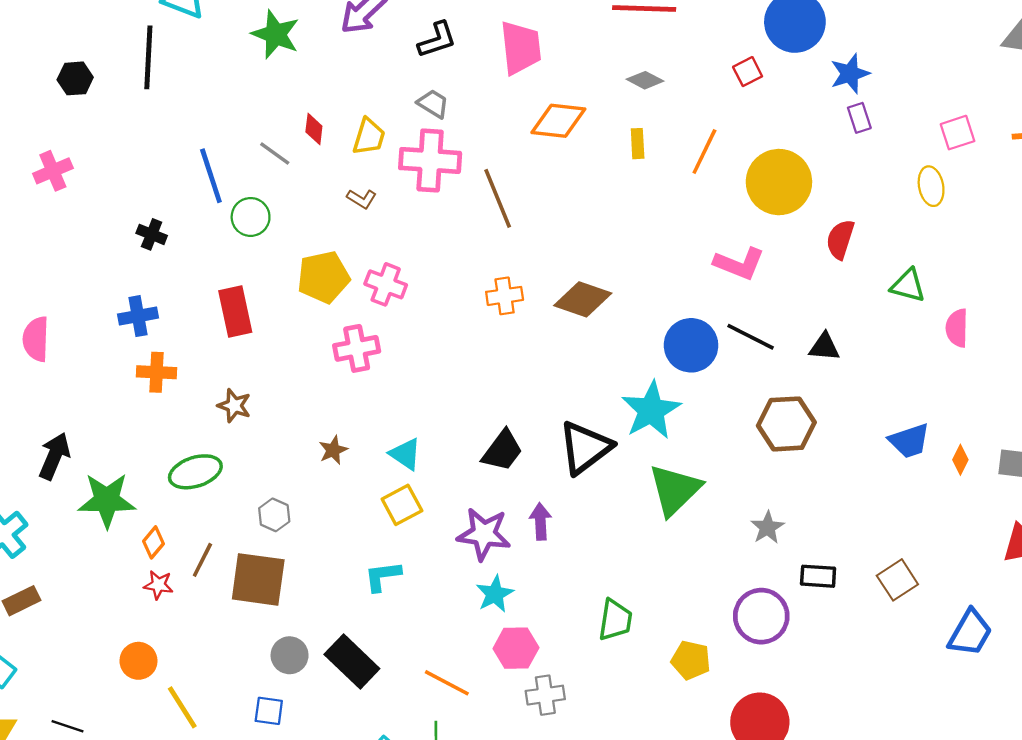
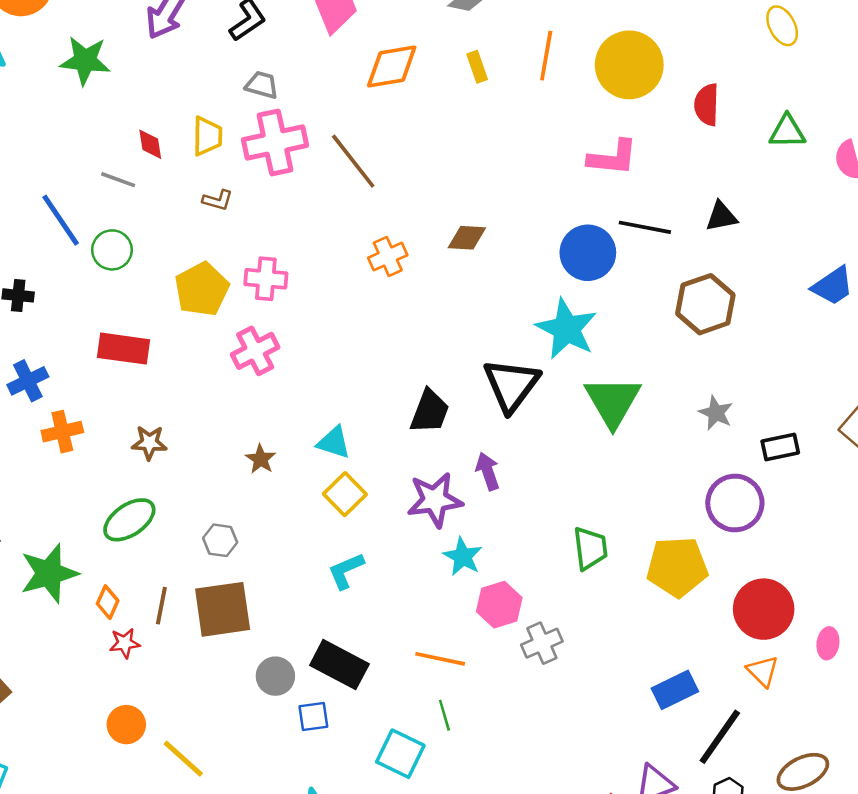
brown diamond: (583, 299) -> (467, 238), size x0.7
red rectangle: (235, 311) -> (124, 349), turned -54
yellow pentagon: (691, 660) -> (677, 567), size x1.5
blue square: (269, 711) -> (313, 717), moved

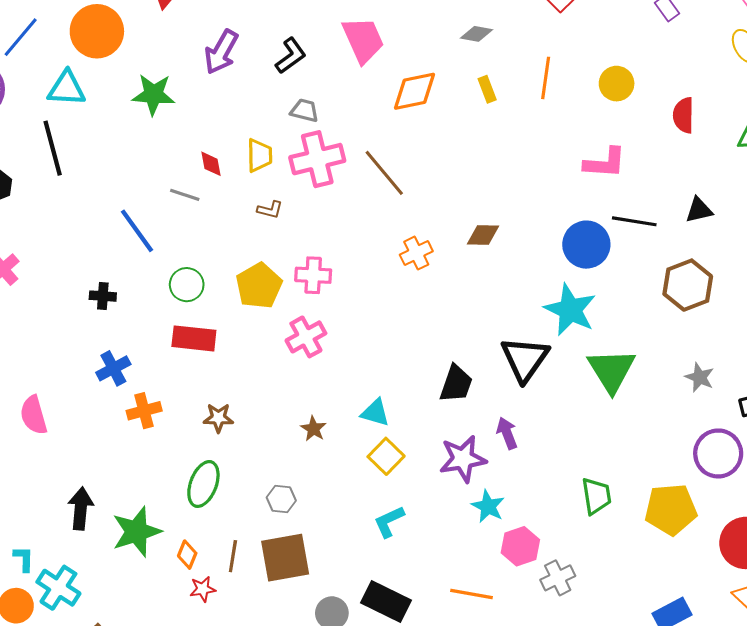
yellow circle: (629, 65) -> (617, 84), size x0.6
green circle: (112, 250) -> (187, 285), moved
green ellipse: (129, 520) -> (203, 484), turned -33

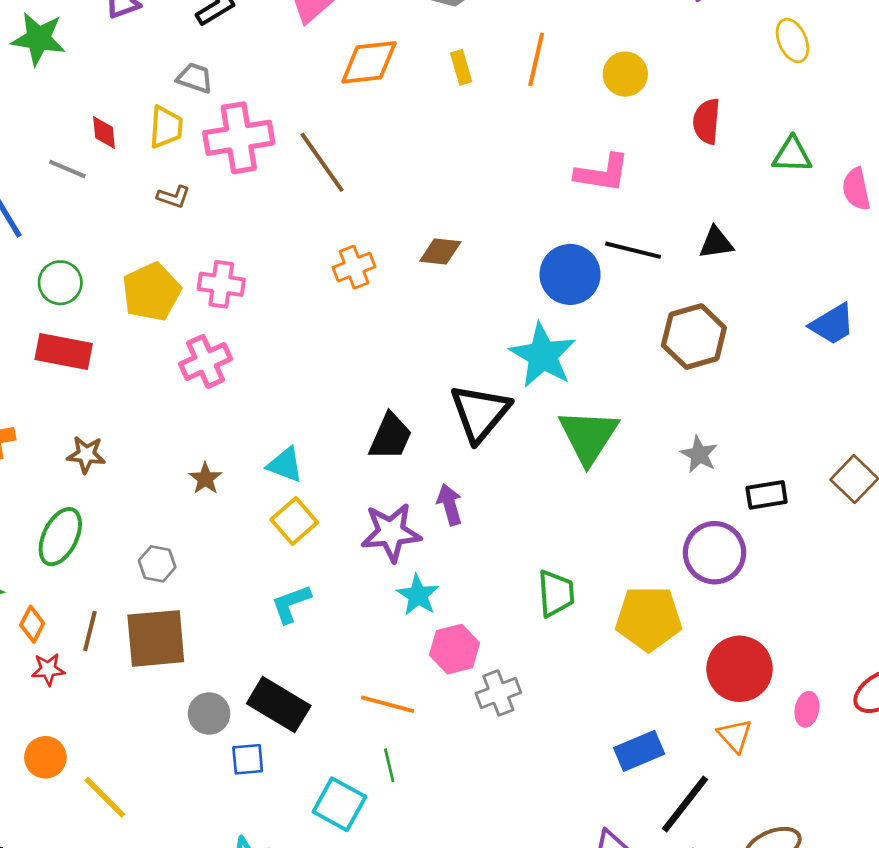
gray trapezoid: (305, 110) -> (195, 78), moved

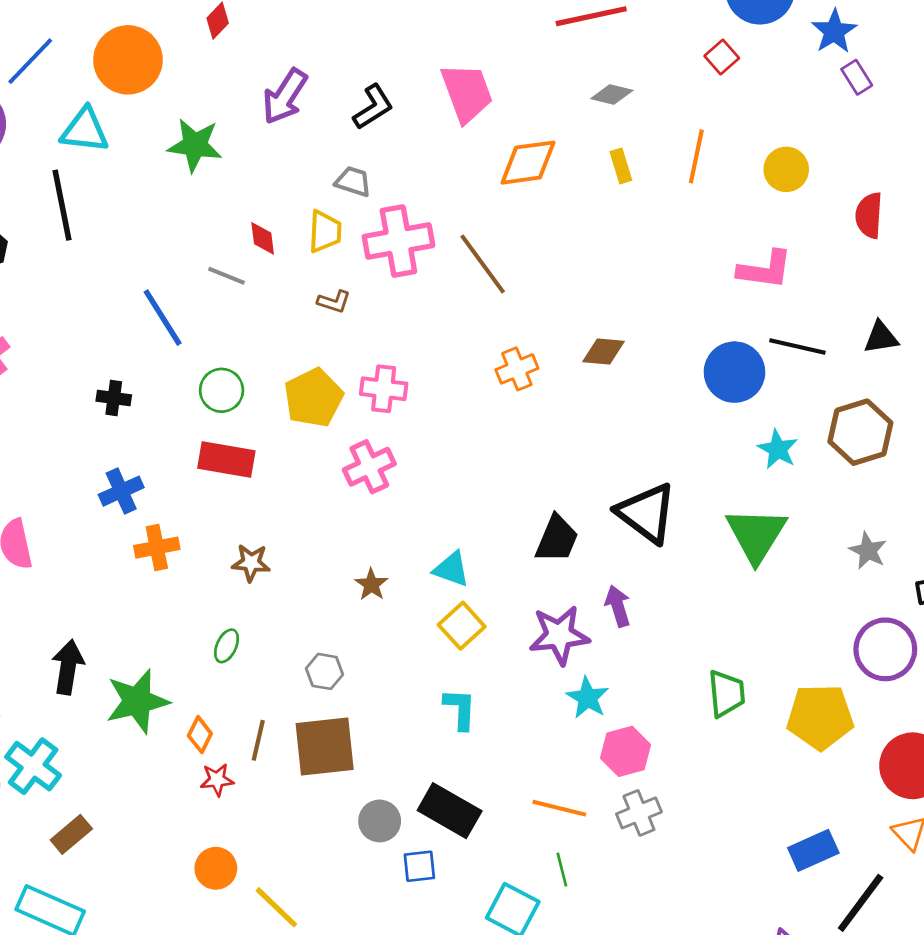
cyan star: (543, 355) -> (778, 449), moved, size x0.6
black triangle: (480, 413) -> (647, 513), turned -32
green ellipse: (60, 537) -> (227, 646), size x0.6
cyan L-shape: (291, 604) -> (460, 709), turned 114
gray cross: (498, 693) -> (639, 813), moved

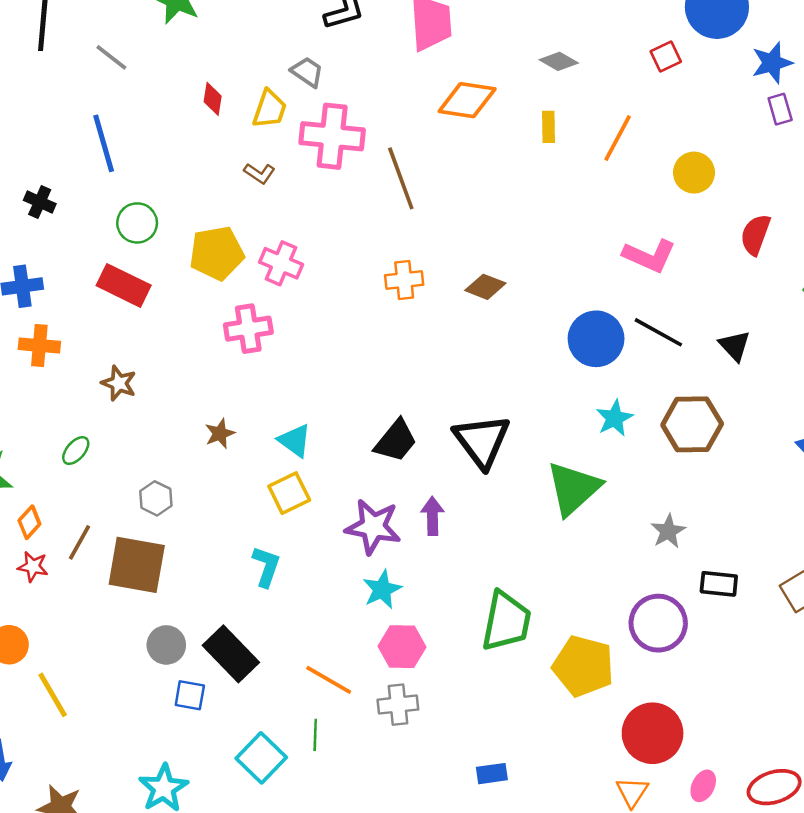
gray line: (227, 276) -> (111, 57), moved
black triangle: (881, 337) -> (735, 346), turned 40
green trapezoid: (726, 693) -> (506, 621), size x1.4
blue rectangle: (813, 850) -> (492, 774), moved, size x0.7

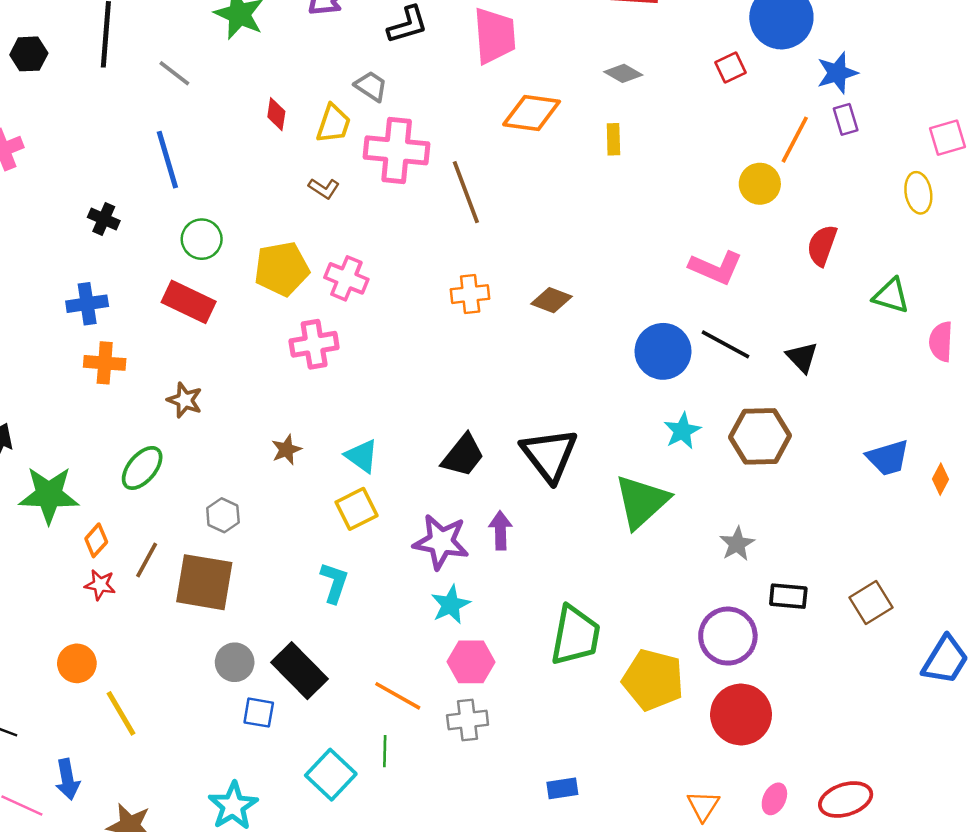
orange line: (618, 138) -> (795, 140), moved
green ellipse: (76, 451) -> (142, 468), size x1.5
red circle: (653, 733) -> (741, 714), moved

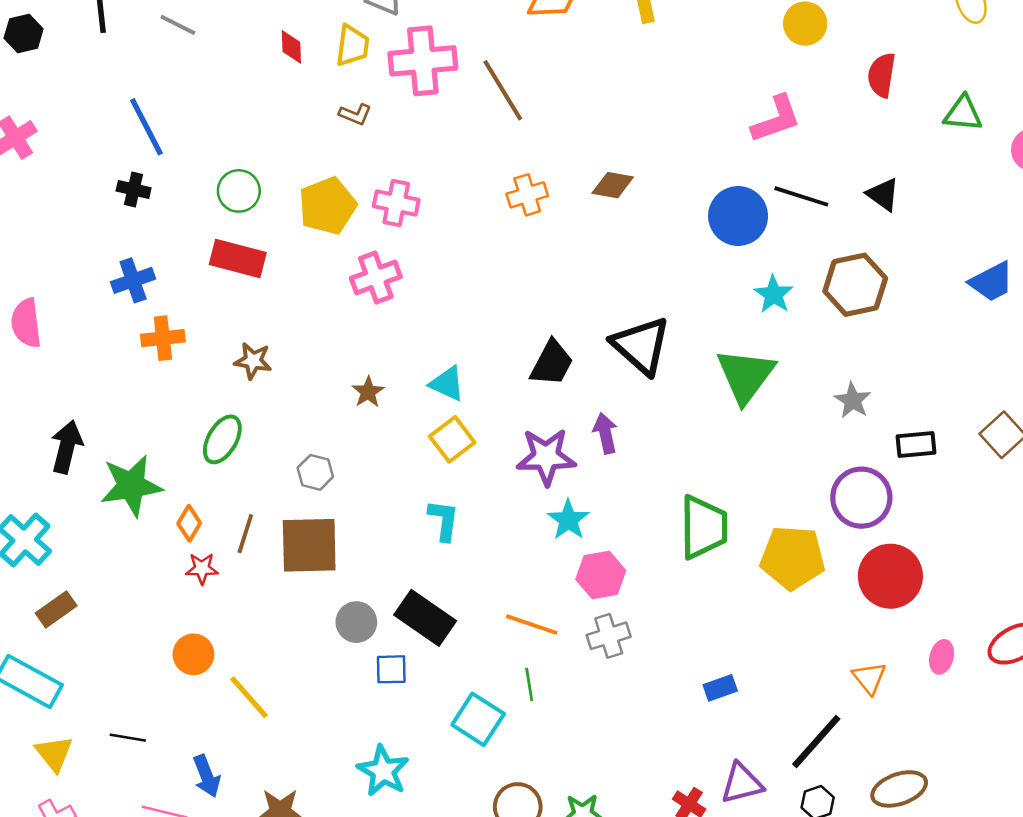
blue line: (167, 160) -> (146, 127), moved
pink L-shape: (716, 268) -> (776, 119), turned -32

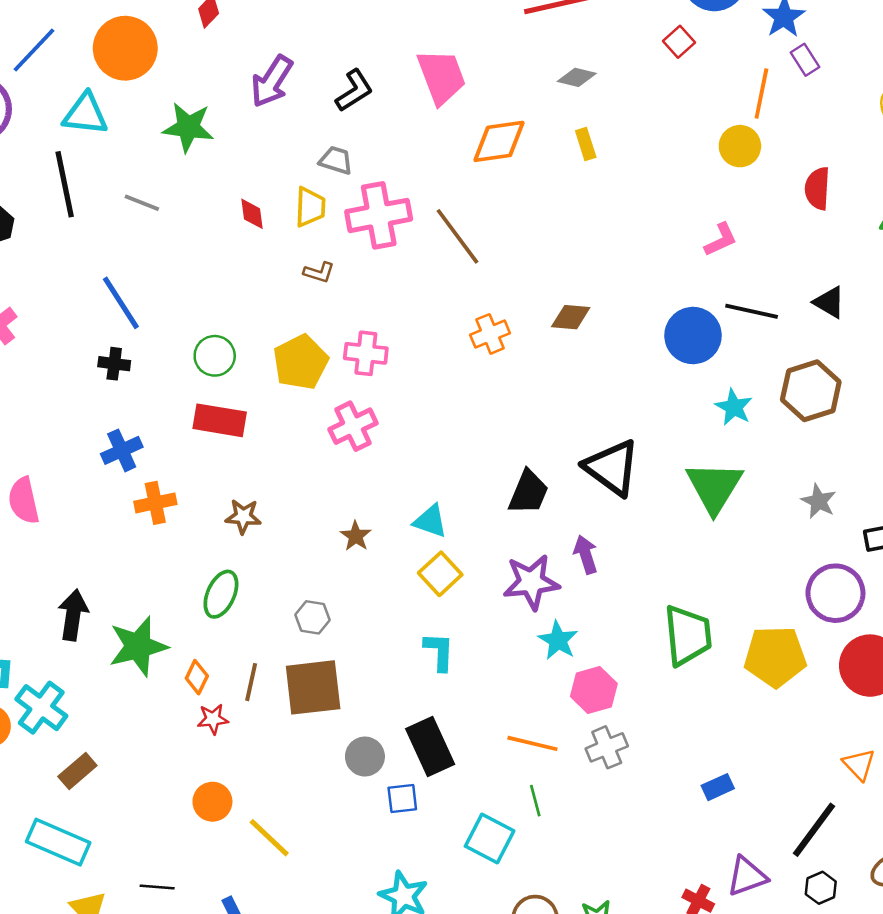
pink L-shape: (776, 119) -> (721, 240), size x0.7
black rectangle: (425, 618) -> (430, 746), turned 36

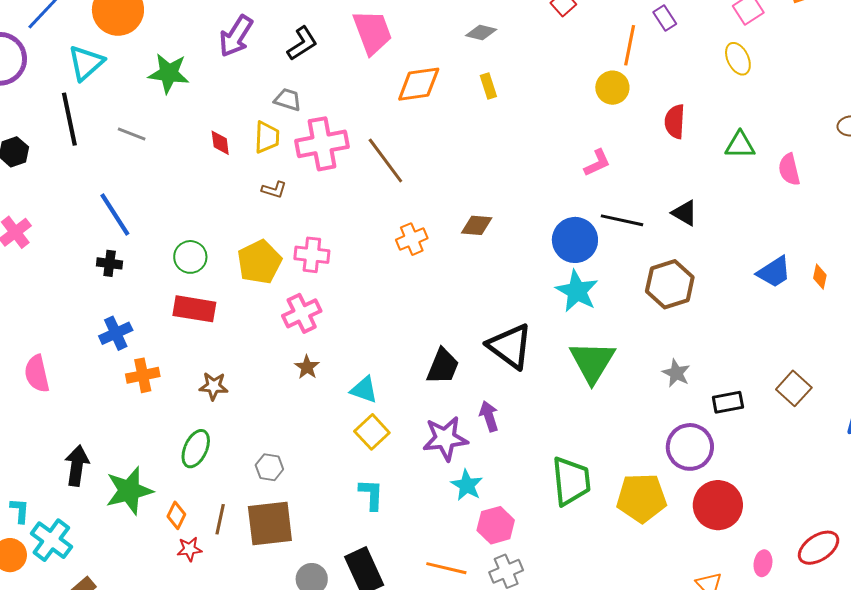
cyan triangle: (85, 114) -> (86, 63), turned -48
cyan star: (734, 407) -> (577, 291), moved, size x1.4
brown star: (356, 536) -> (307, 367), moved

